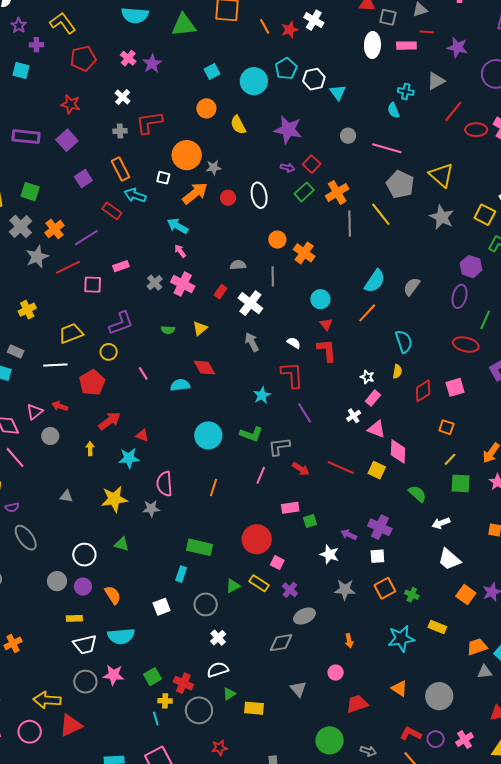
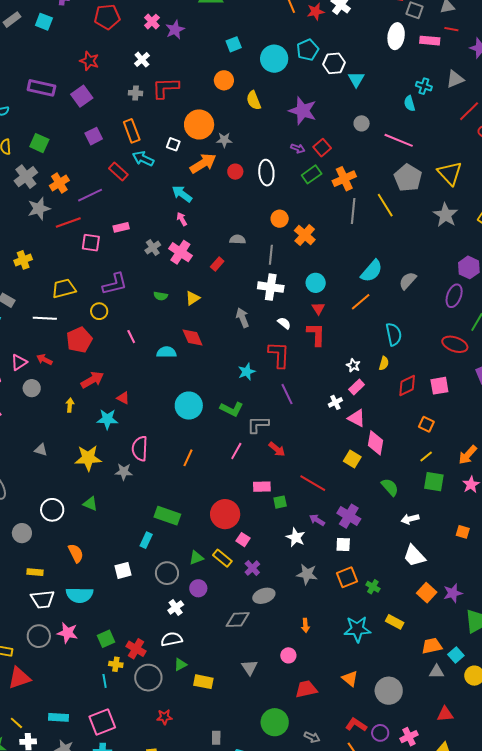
white cross: (250, 303) -> (271, 287), moved, turned -35
red line: (341, 468) -> (313, 483), moved
purple circle: (83, 587) -> (198, 588), moved

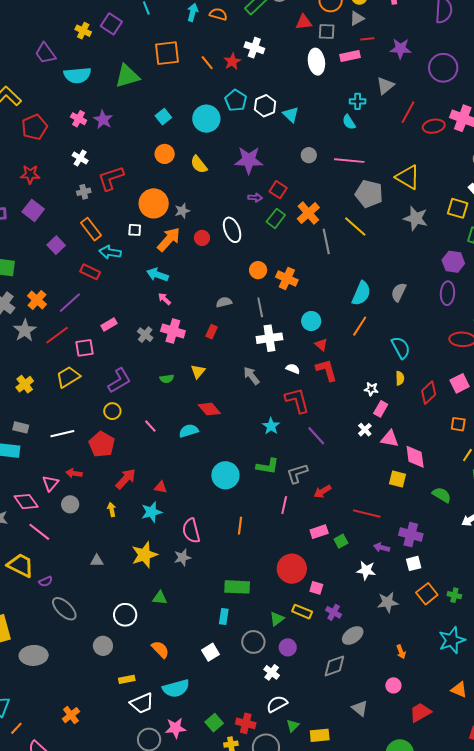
yellow trapezoid: (64, 288) -> (68, 377), moved
red arrow: (277, 449) -> (322, 492), turned 126

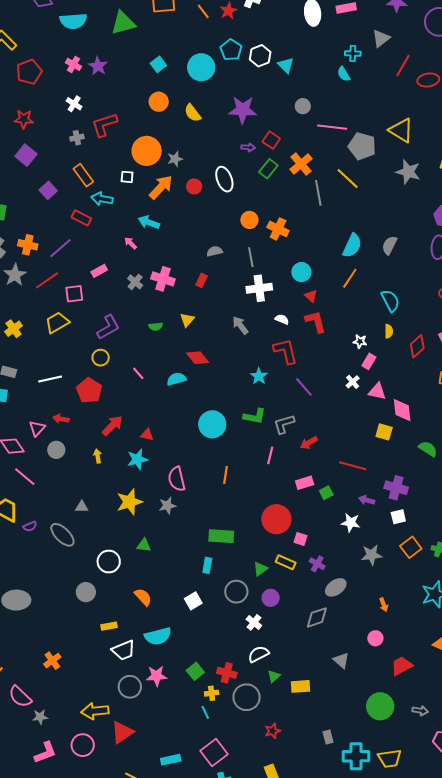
pink line: (349, 161) -> (332, 127), moved
pink arrow: (165, 299) -> (131, 243), moved
orange cross: (37, 300) -> (28, 245), turned -30
gray ellipse: (64, 609) -> (62, 535), moved

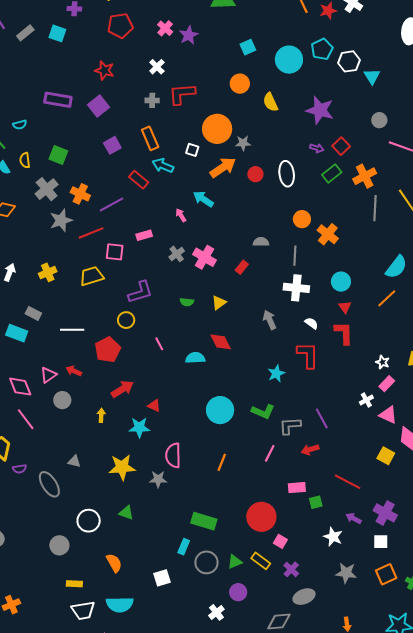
purple line: (304, 387) -> (322, 418), moved
gray circle: (236, 592) -> (206, 562), moved

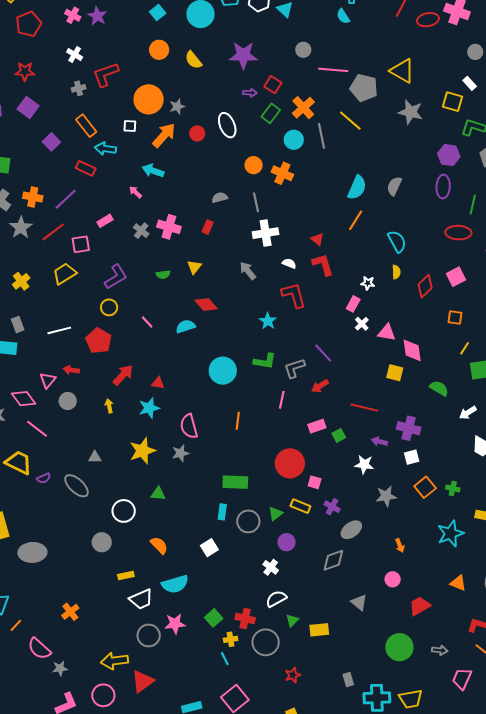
cyan circle: (341, 282) -> (294, 140), moved
gray rectangle: (33, 313) -> (18, 325), turned 56
pink rectangle: (387, 384) -> (353, 304), moved

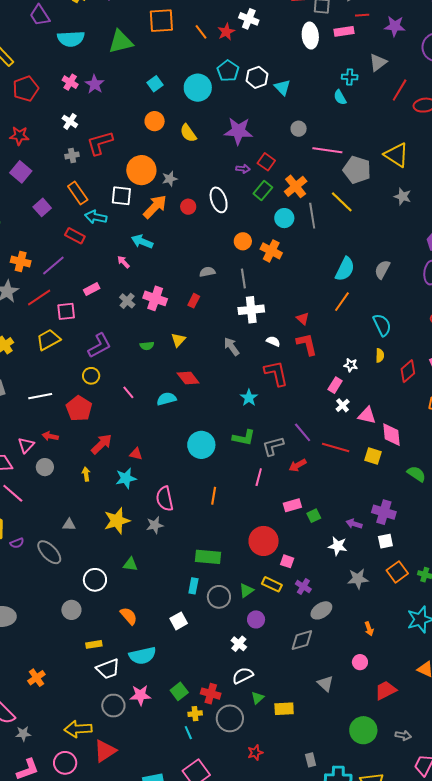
gray star: (411, 112) -> (403, 196), size x0.7
white square: (130, 126) -> (121, 196), size x1.5
red line: (364, 408) -> (336, 448), moved

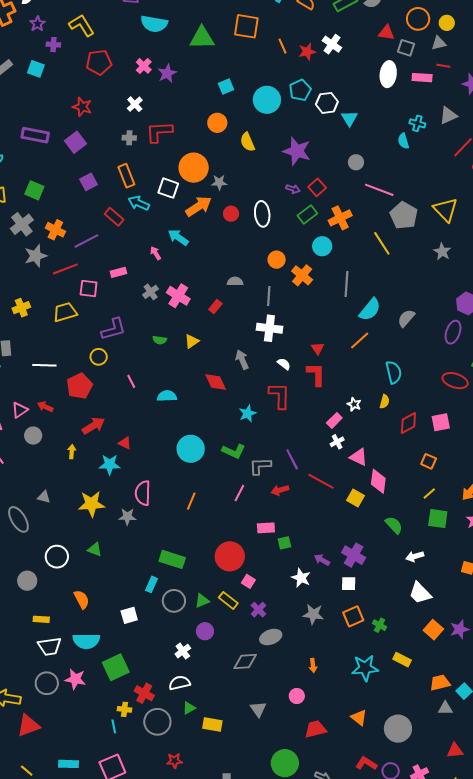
gray line: (312, 216) -> (346, 284), moved
red diamond: (188, 378) -> (216, 382), moved
green square: (179, 691) -> (116, 667), moved, size x1.5

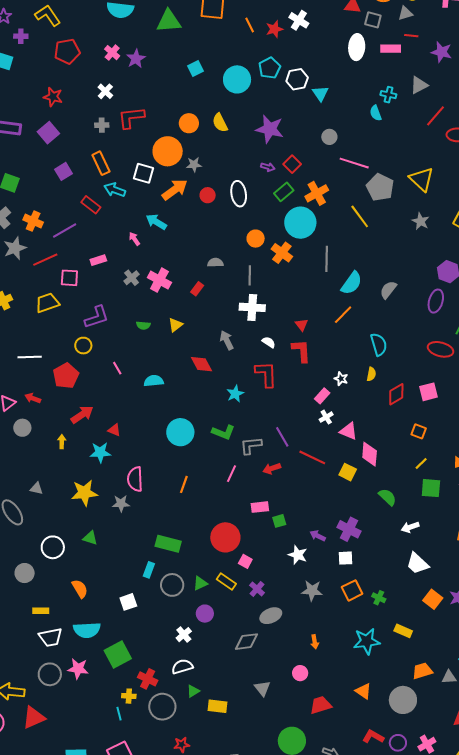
orange circle: (217, 123) -> (189, 123), moved
cyan circle: (322, 246) -> (300, 223), size x1.6
orange trapezoid: (440, 683) -> (422, 671), moved

